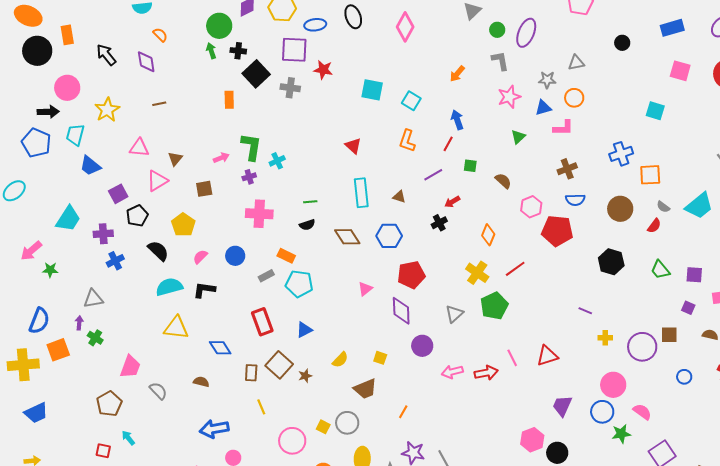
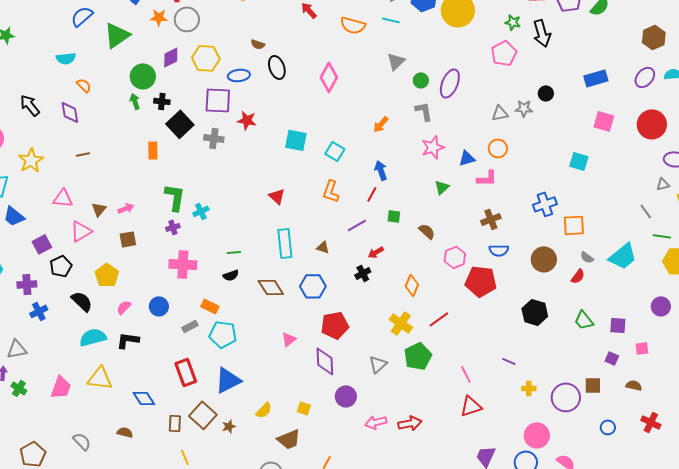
gray star: (547, 80) -> (524, 108), moved
pink arrow: (221, 158) -> (126, 208), moved
blue triangle: (304, 330) -> (228, 380), size x1.6
pink line: (512, 358) -> (466, 374), moved
pink trapezoid: (130, 367) -> (61, 387), moved

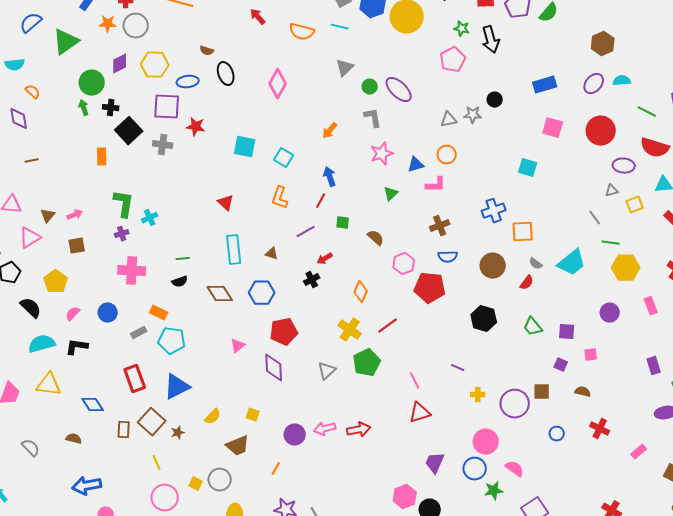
purple ellipse: (450, 83) -> (399, 90), turned -68
purple circle: (346, 396) -> (295, 435), moved
yellow line: (185, 457) -> (157, 463), moved

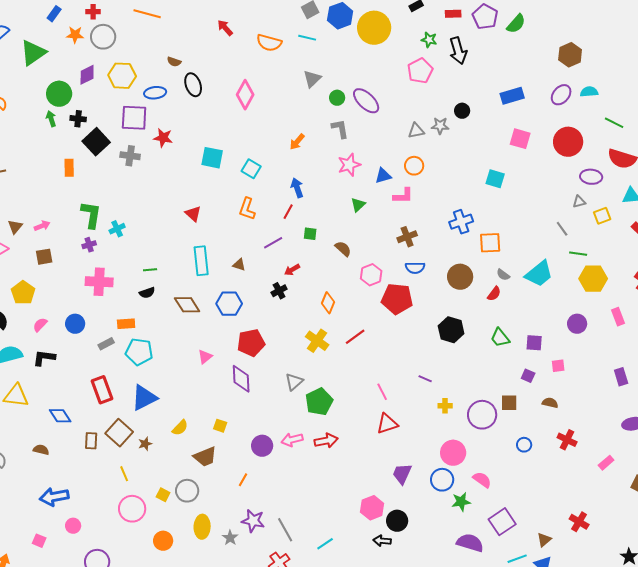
orange rectangle: (159, 313) -> (126, 324), turned -30
green pentagon: (367, 363) -> (319, 402), moved

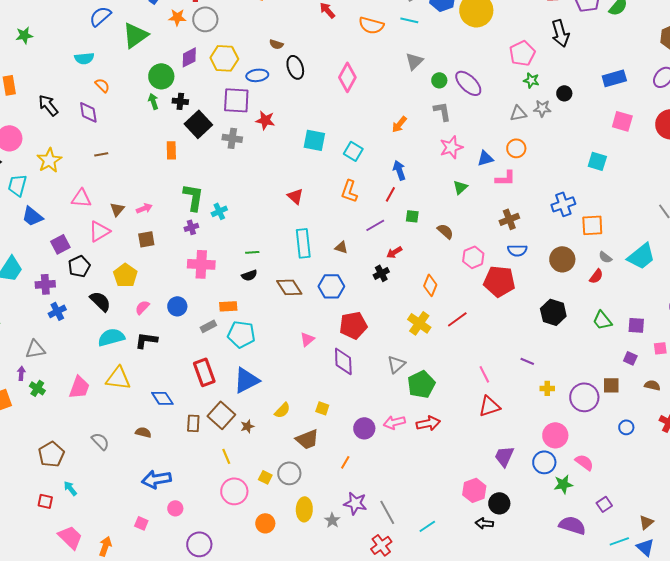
green star: (429, 40) -> (531, 80), moved
purple square: (502, 522) -> (604, 504), size x0.6

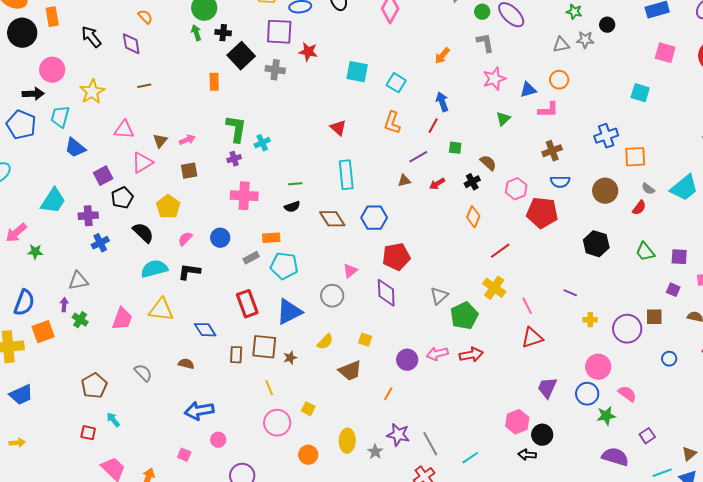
brown triangle: (341, 247) -> (404, 181), moved, turned -32
black cross: (381, 273) -> (472, 182), moved
yellow cross: (419, 323) -> (494, 288), moved
brown square: (221, 415) -> (264, 347), turned -36
gray circle: (289, 473) -> (332, 296), moved

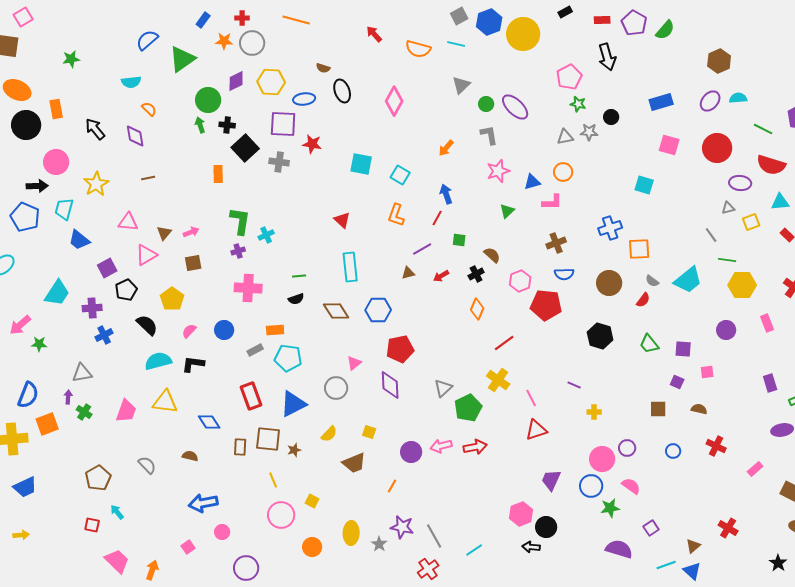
purple circle: (627, 329) -> (627, 448), moved, size x0.6
pink square: (184, 455) -> (188, 547), turned 32

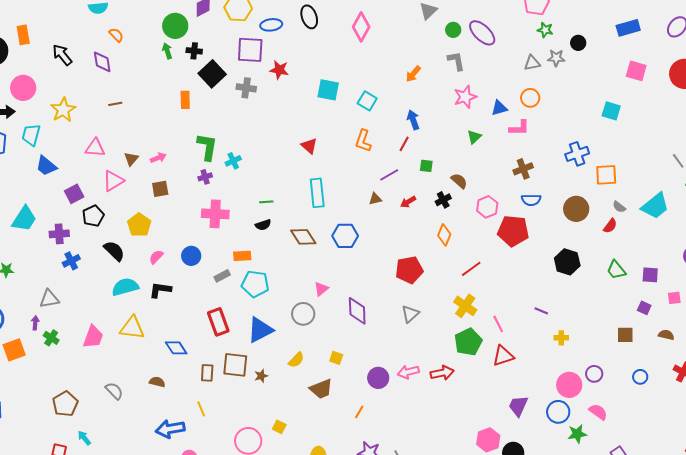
red pentagon: (400, 349) -> (409, 270), moved
green pentagon: (468, 408) -> (468, 342), moved
yellow line: (273, 480) -> (201, 409), moved

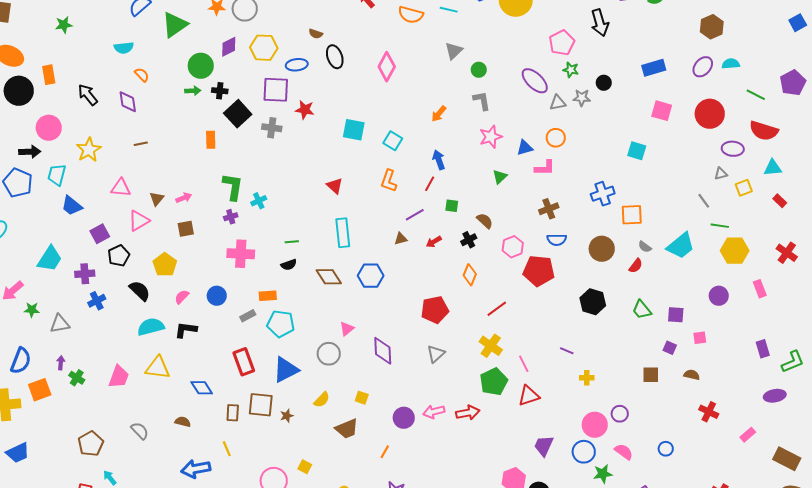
purple ellipse: (482, 33) -> (535, 81), moved
green arrow: (167, 51) -> (193, 91), turned 105
gray triangle: (49, 299) -> (60, 324), moved
blue circle: (640, 377) -> (666, 449), moved

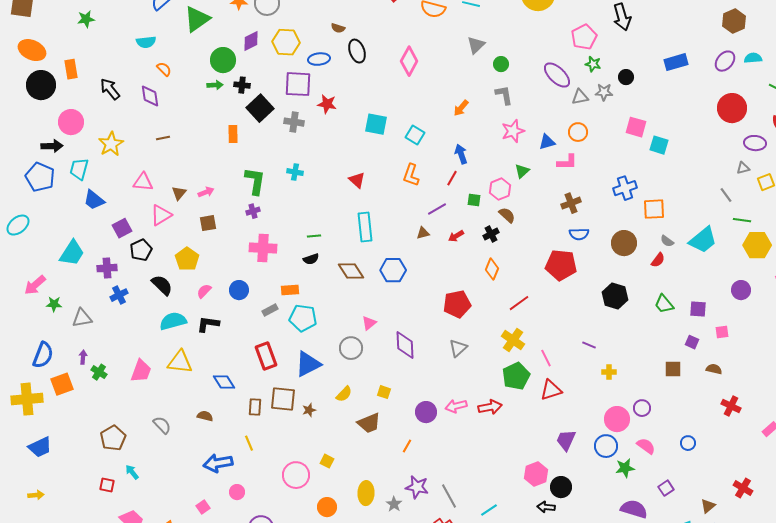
pink square: (662, 111) -> (636, 127), moved
cyan cross: (259, 201) -> (295, 172), moved, turned 35
pink hexagon: (513, 247) -> (500, 189), moved

